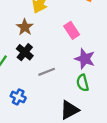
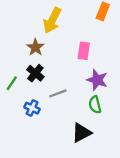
pink rectangle: (72, 30) -> (84, 51), turned 42
blue cross: (18, 97) -> (32, 108), moved

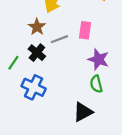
gray line: (58, 93) -> (59, 39), moved
blue cross: (32, 108) -> (34, 87), size x1.5

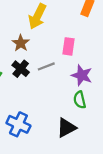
gray line: (59, 39) -> (46, 66), moved
blue cross: (34, 87) -> (18, 124), moved

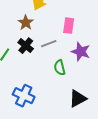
green semicircle: (80, 100) -> (60, 68), moved
black triangle: (66, 128) -> (78, 99), moved

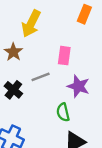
black cross: (26, 46) -> (13, 90), moved
green semicircle: (60, 68) -> (63, 112), moved

